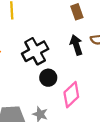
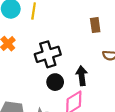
black arrow: (76, 45) -> (82, 76), moved

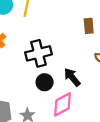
black arrow: (82, 76) -> (72, 77), turned -36

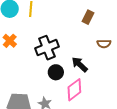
brown rectangle: (89, 26) -> (88, 17), turned 40

